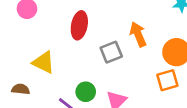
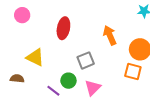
gray square: (111, 52) -> (86, 60), moved
orange square: (167, 80) -> (133, 72), turned 30

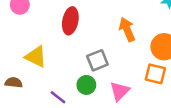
green circle: (68, 81) -> (86, 85), moved
pink triangle: (93, 88) -> (120, 91), moved

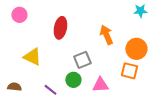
brown semicircle: (14, 82) -> (14, 87), moved
pink triangle: (120, 91) -> (100, 85), turned 42

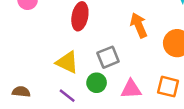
yellow triangle: (32, 57) -> (67, 62), moved
orange square: (129, 71) -> (168, 87), moved

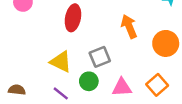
orange square: (168, 87) -> (157, 85), turned 35

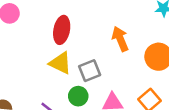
yellow triangle: (61, 62) -> (60, 63), moved

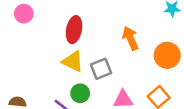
green circle: (78, 96) -> (80, 93), moved

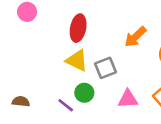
orange arrow: (130, 38) -> (135, 37), turned -110

